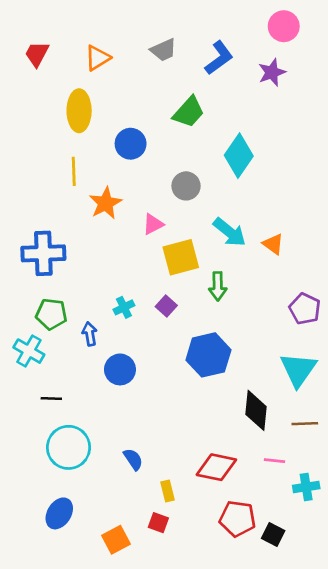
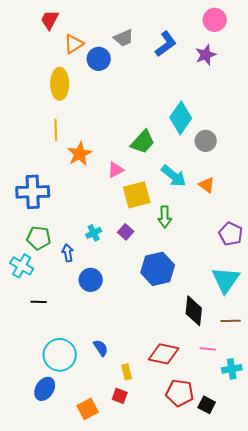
red trapezoid: (37, 54) -> (50, 20), moved
green trapezoid: (189, 112) -> (143, 142), moved
blue circle: (131, 144) -> (99, 59), moved
gray circle: (186, 186) -> (206, 141), moved
cyan circle: (69, 447) -> (60, 355), moved

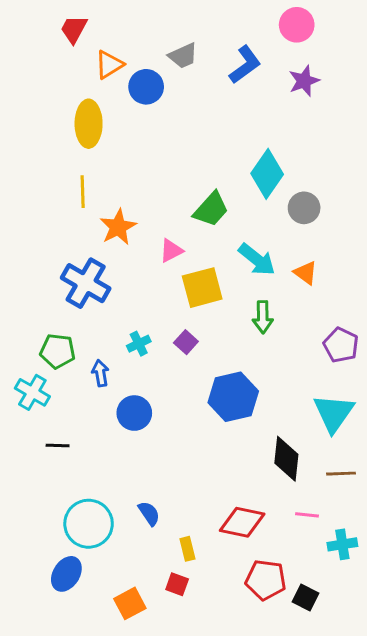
pink circle: (215, 20) -> (297, 25), moved
blue cross: (33, 192) -> (86, 283), moved, turned 32
green arrow: (165, 217) -> (263, 317), moved

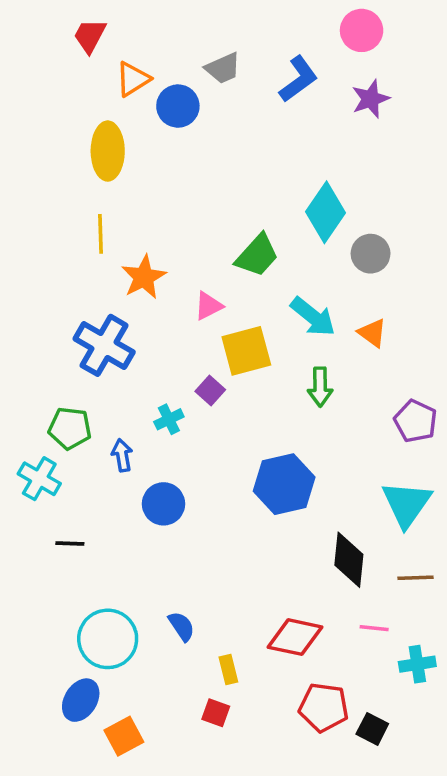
purple square: (186, 342) -> (210, 390), moved
orange square: (130, 603) -> (124, 736), moved

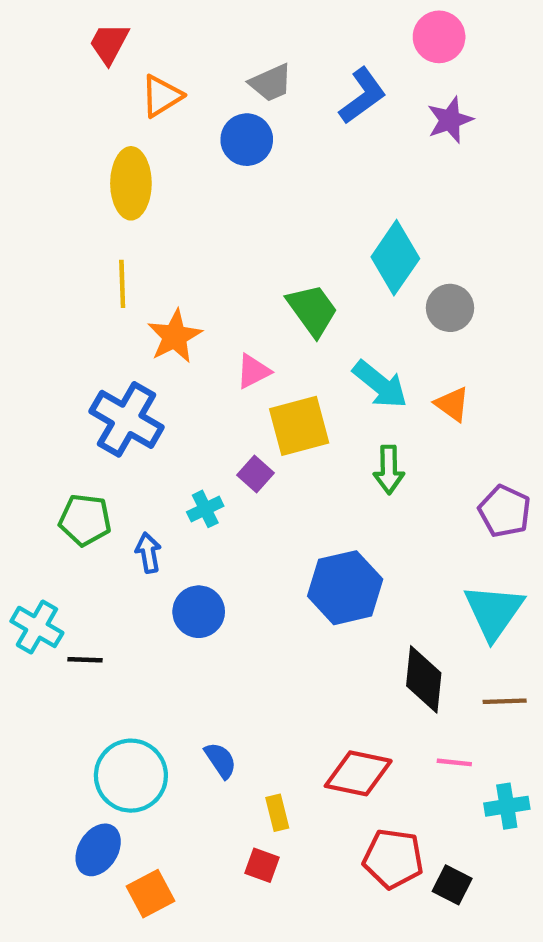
blue circle: (178, 106) -> (247, 140), moved
green trapezoid: (257, 255) -> (312, 310), turned -78
cyan cross: (39, 479) -> (37, 627), moved

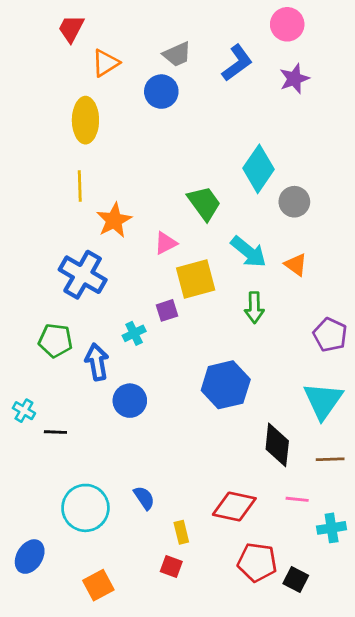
purple square: (255, 474) -> (167, 310), turned 30
blue arrow: (148, 553) -> (97, 362), size x1.4
cyan cross: (37, 627) -> (24, 411), size x0.7
blue ellipse: (98, 850) -> (30, 557), moved

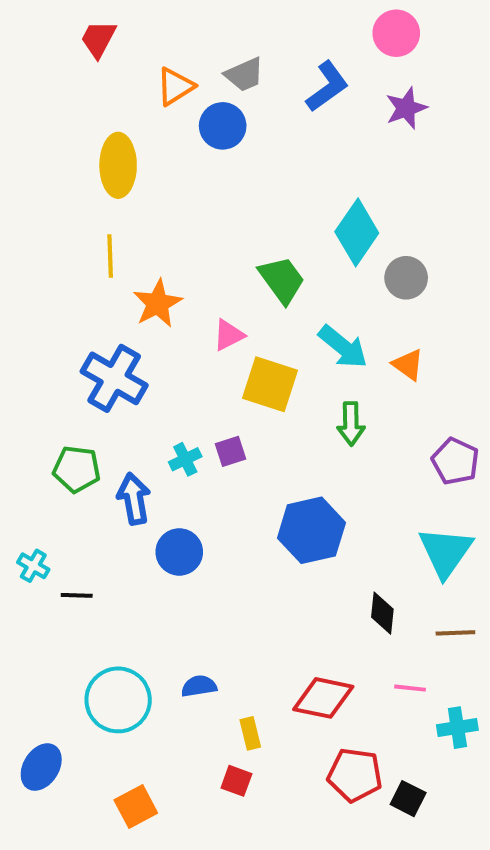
orange triangle: (105, 63) -> (175, 86), moved
yellow square: (196, 279) -> (270, 384), turned 33
purple square: (167, 310) -> (231, 451), moved
black diamond: (277, 445) -> (382, 613), size x0.7
blue semicircle: (144, 498) -> (199, 686), turned -65

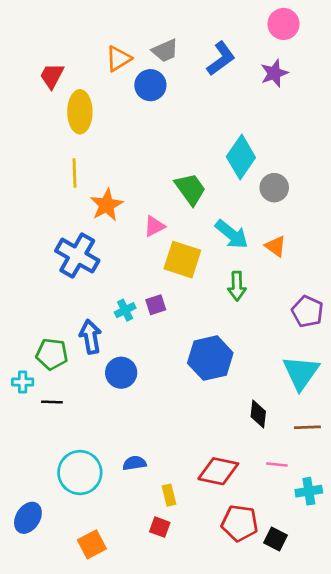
pink circle: (396, 33) -> (284, 24), moved
red trapezoid: (98, 39) -> (52, 76), moved
green pentagon: (77, 469) -> (52, 354), moved
cyan cross: (33, 566) -> (23, 382), turned -30

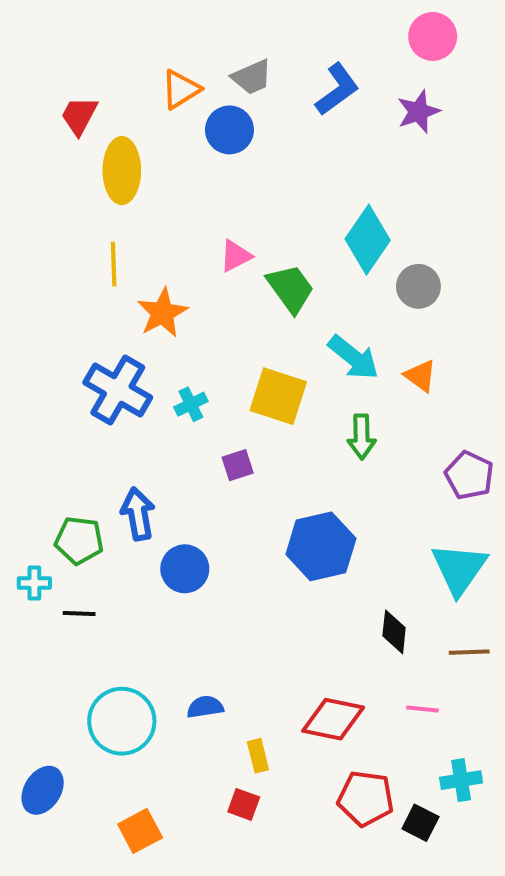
pink triangle: (154, 226) -> (236, 256), moved
cyan cross: (125, 310) -> (191, 404), moved
cyan cross: (309, 491) -> (461, 780), moved

